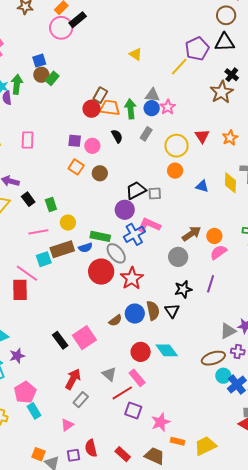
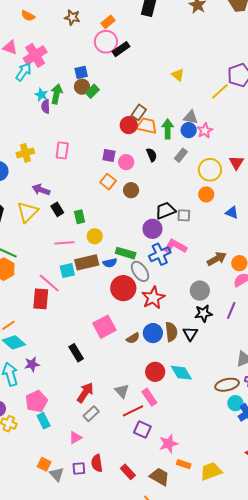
black rectangle: (78, 20) -> (121, 49), moved
gray circle: (178, 257) -> (200, 291), moved
pink square: (84, 338) -> (104, 327), moved

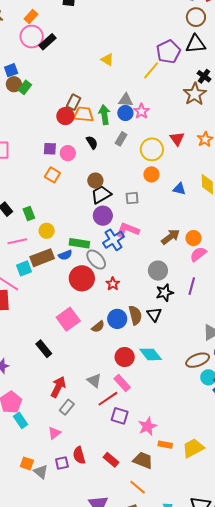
brown circle: (131, 190) -> (95, 181), moved
black trapezoid: (165, 211) -> (101, 195), moved
red star: (153, 298) -> (113, 284), size x0.6

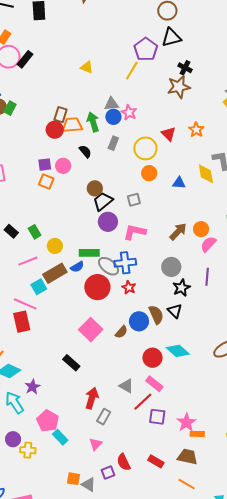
brown star: (195, 94) -> (179, 87), turned 30
orange square: (52, 175) -> (46, 181), moved
blue cross: (113, 240) -> (125, 263), moved, turned 35
orange rectangle: (165, 445) -> (197, 434), moved

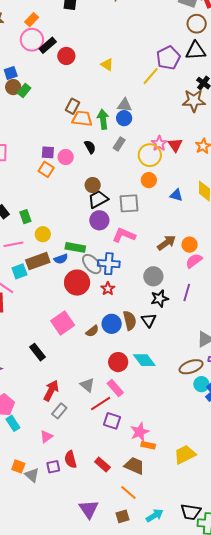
pink star: (129, 112) -> (159, 143), moved
red circle: (55, 130) -> (66, 56), moved
gray square: (134, 200) -> (129, 203), size x1.5

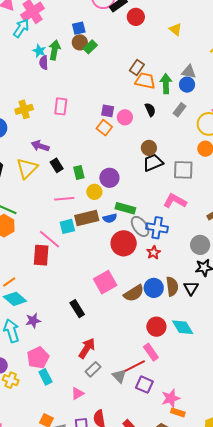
purple circle: (99, 220) -> (109, 178), moved
brown semicircle: (92, 331) -> (134, 293), size x1.5
gray triangle: (87, 385) -> (119, 376), moved

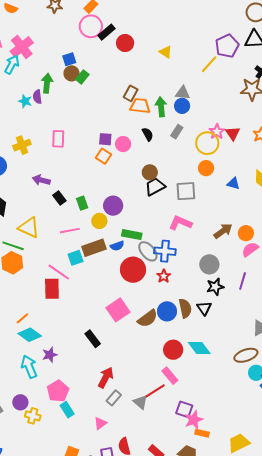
cyan star: (39, 51) -> (25, 101), moved
yellow triangle: (27, 168) -> (29, 228), moved, turned -45
purple square: (144, 385) -> (184, 409), moved

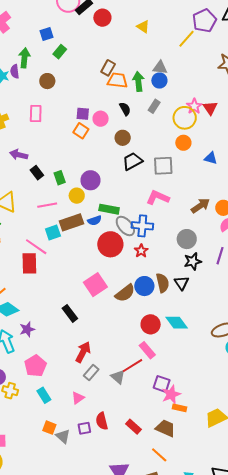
brown circle: (72, 73) -> (47, 81), moved
brown circle: (150, 172) -> (123, 138), moved
cyan rectangle: (67, 410) -> (44, 395), moved

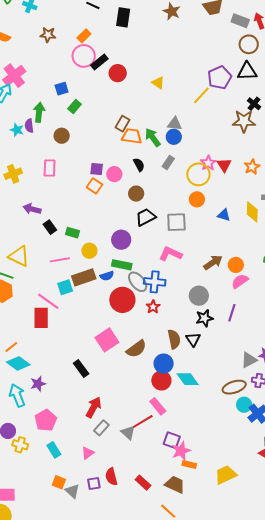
green arrow: (138, 81) -> (153, 137), turned -30
green rectangle: (60, 178) -> (73, 233), turned -56
purple circle: (90, 180) -> (121, 240), moved
blue circle: (144, 286) -> (164, 364), moved

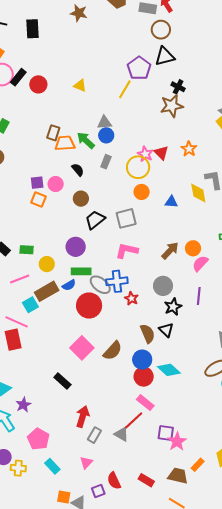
red star: (153, 307) -> (131, 298), moved
orange rectangle: (189, 464) -> (198, 465), moved, turned -48

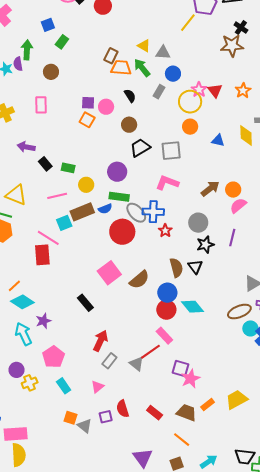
yellow triangle: (80, 86) -> (144, 46), moved
blue circle: (106, 135) -> (173, 74), moved
yellow cross: (18, 468) -> (30, 383), turned -35

